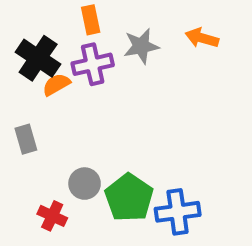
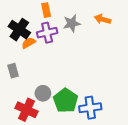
red cross: (52, 216) -> (26, 110), size x1.5

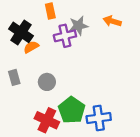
purple cross: (47, 33) -> (65, 36), moved
gray circle: (43, 93) -> (47, 82), moved
red cross: (26, 110) -> (47, 120), moved

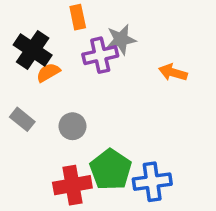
orange arrow: (112, 21) -> (173, 72), moved
gray rectangle: (14, 77) -> (22, 119), turned -35
red cross: (47, 120) -> (72, 185), turned -35

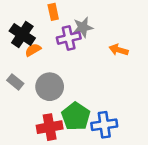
gray circle: (72, 126) -> (50, 87), size x1.5

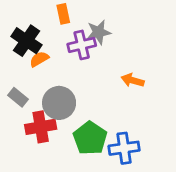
orange arrow: (119, 50) -> (133, 80), moved
red cross: (50, 127) -> (41, 127), moved

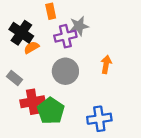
orange arrow: (133, 80) -> (106, 64), turned 84
gray circle: (59, 103) -> (65, 71), moved
green pentagon: (90, 138) -> (51, 111), moved

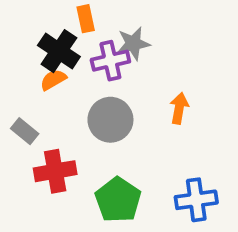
black cross: (21, 33) -> (59, 51), moved
green pentagon: (51, 111) -> (118, 200), moved
blue cross: (99, 119) -> (196, 200), moved

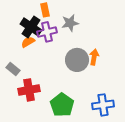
purple cross: (110, 61) -> (47, 32), moved
gray circle: (110, 120) -> (77, 60), moved

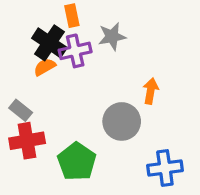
gray circle: (77, 60) -> (122, 121), moved
red cross: (29, 90) -> (27, 141), moved
green pentagon: (62, 105) -> (77, 162), moved

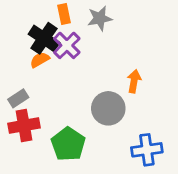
gray star: (112, 36) -> (100, 18), moved
purple cross: (75, 51) -> (67, 45), turned -32
gray rectangle: (21, 110) -> (18, 98), turned -72

